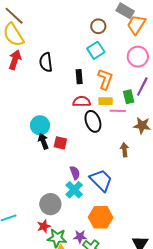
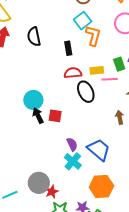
orange L-shape: (105, 79) -> (93, 36), moved
gray circle: (50, 204) -> (39, 183), moved
red star: (44, 226) -> (52, 192), moved

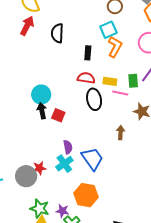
red star: (52, 192) -> (39, 168), moved

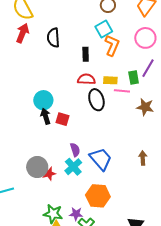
brown arrow: (120, 133) -> (143, 158), moved
gray circle: (26, 176) -> (37, 167), moved

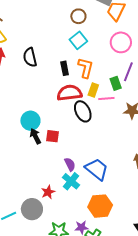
orange L-shape: (112, 45) -> (86, 68), moved
red semicircle: (86, 79) -> (69, 93), size x1.4
yellow rectangle: (110, 80) -> (93, 90), turned -64
gray circle: (37, 167) -> (32, 209), moved

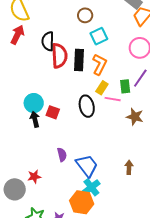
brown circle: (78, 16) -> (85, 15), moved
black rectangle: (65, 68) -> (79, 60), size x1.5
red semicircle: (69, 93) -> (59, 56), moved, turned 80
red square: (52, 136) -> (53, 112), moved
cyan cross: (71, 181) -> (91, 187), moved

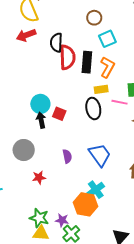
red arrow: (17, 35) -> (26, 35), turned -138
yellow rectangle: (102, 88) -> (101, 89), moved, turned 48
blue trapezoid: (87, 166) -> (100, 155), moved
gray circle: (15, 189) -> (24, 150), moved

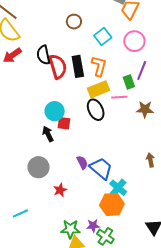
cyan square: (107, 39) -> (103, 37), moved
yellow rectangle: (101, 89) -> (98, 89), size x1.5
cyan circle: (40, 104) -> (55, 111), moved
blue trapezoid: (100, 155) -> (101, 168), moved

